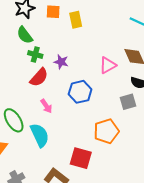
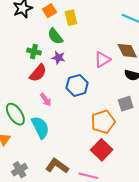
orange square: (53, 12) -> (50, 11), turned -32
green semicircle: (25, 35) -> (55, 36), moved
gray square: (128, 102) -> (126, 104), moved
red square: (81, 158) -> (102, 150), moved, turned 30

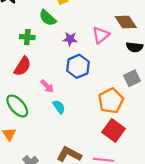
purple star: (58, 58) -> (70, 39), moved
red semicircle: (38, 73) -> (23, 66), moved
cyan semicircle: (40, 127) -> (59, 107), moved, size x0.6

